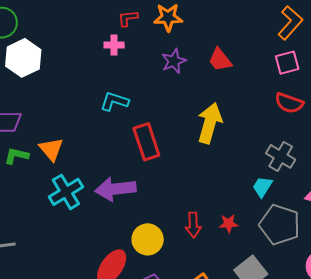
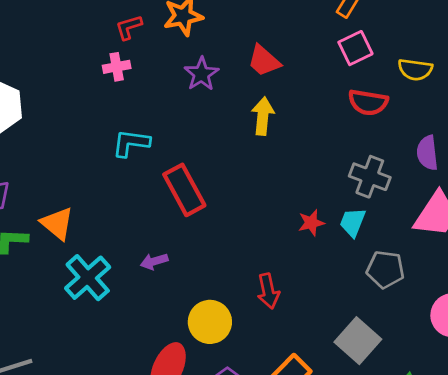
yellow arrow: (210, 123) -> (263, 116), moved, size x0.7
purple arrow: (116, 189) -> (154, 261), size x0.5
red star: (229, 224) -> (311, 223), moved
gray pentagon: (280, 225) -> (385, 269), size x0.7

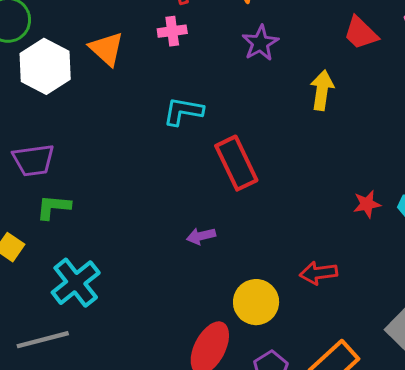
red trapezoid: (264, 61) -> (361, 33), moved
orange triangle: (57, 223) -> (107, 49), moved
cyan cross: (88, 278) -> (76, 283), moved
red arrow: (268, 291) -> (318, 273), turned 92

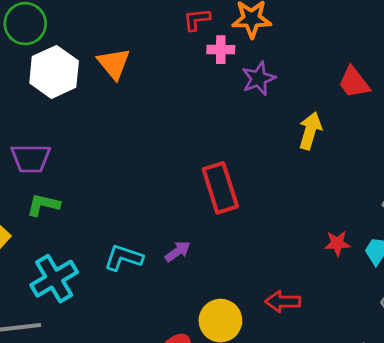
pink cross: (172, 31) -> (221, 50), moved
cyan L-shape: (183, 111) -> (124, 258), moved
purple arrow: (201, 236) -> (178, 251), turned 150

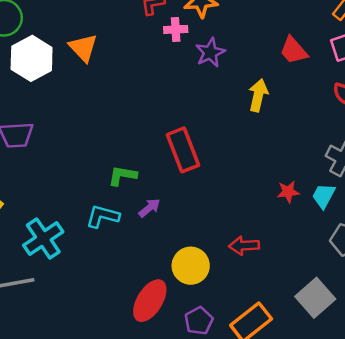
green L-shape: (43, 205) -> (122, 176), moved

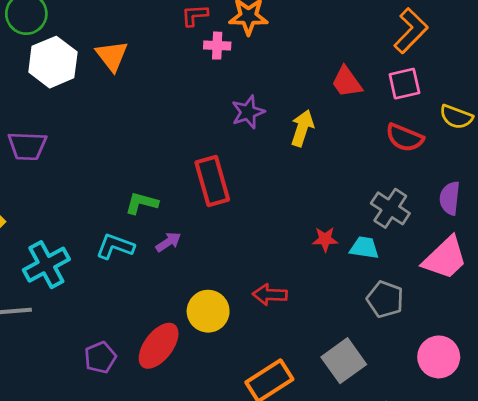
purple star: (210, 53) -> (248, 112), moved
cyan trapezoid: (324, 196) -> (364, 248), turned 64
purple pentagon: (199, 321) -> (100, 357), moved

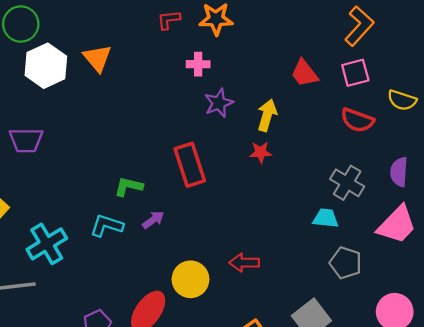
pink cross: (217, 46) -> (198, 64), moved
red star: (325, 239) -> (261, 152), moved

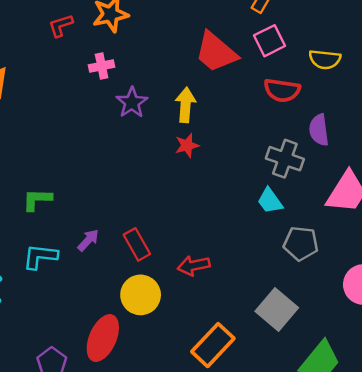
red trapezoid: (305, 73) -> (216, 52), size x1.4
red rectangle: (190, 165) -> (137, 244), moved, size x0.7
purple semicircle: (399, 172) -> (319, 130), moved
green L-shape: (128, 187) -> (37, 199), moved
cyan trapezoid: (326, 218) -> (270, 201), turned -120

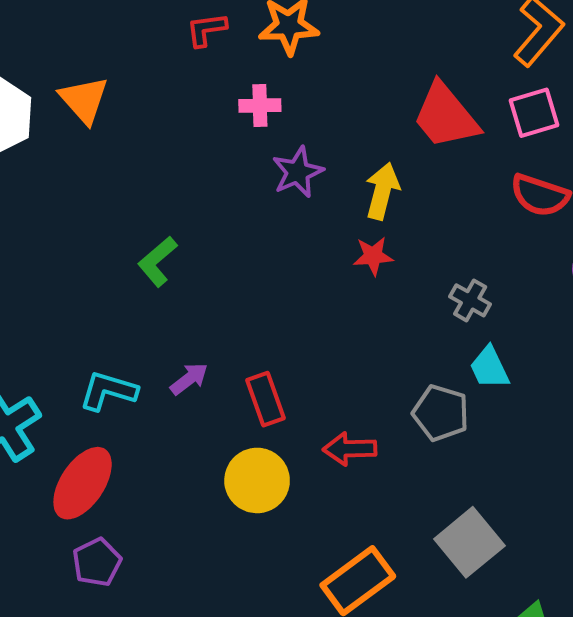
gray cross: (285, 159) -> (470, 300), moved, size x0.7
green L-shape: (37, 199) -> (157, 261), moved, turned -52
gray pentagon: (301, 244) -> (441, 413), moved
red ellipse: (103, 338) -> (83, 483), moved

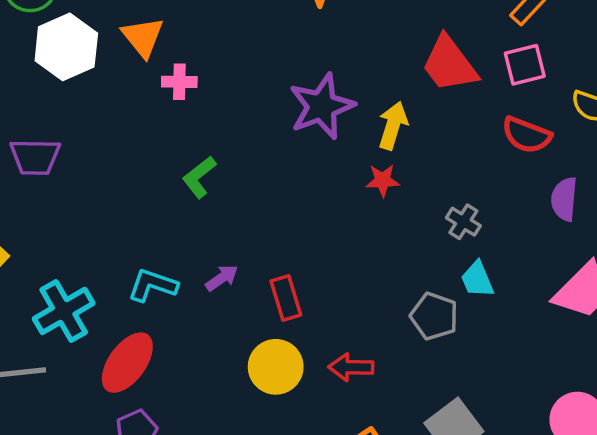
pink cross: (260, 106) -> (179, 82), moved
purple star: (298, 172) -> (322, 106), size x1.5
red arrow: (350, 449) -> (351, 367), moved

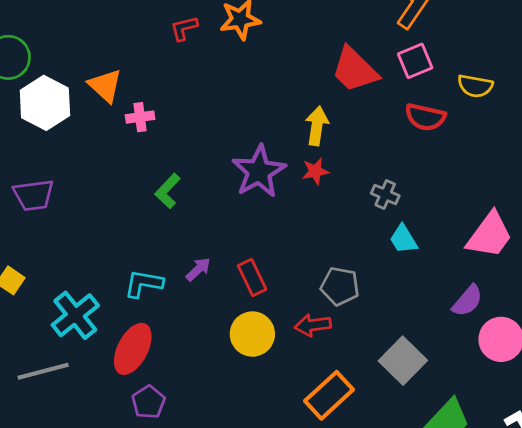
purple star: (322, 106) -> (259, 171), moved
purple semicircle: (564, 199) -> (467, 301), moved, turned -136
gray pentagon: (434, 316) -> (340, 286), moved

